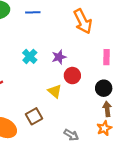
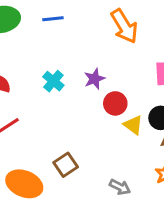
yellow triangle: (55, 91) -> (133, 125), moved

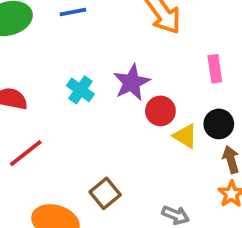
purple star: (94, 79) -> (132, 82), size x1.4

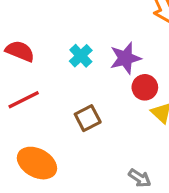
brown square: (105, 193) -> (88, 118), moved

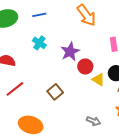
cyan cross: (81, 56) -> (39, 43), moved

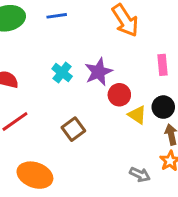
cyan cross: (39, 43) -> (62, 73), moved
gray arrow: (94, 121) -> (140, 174), moved

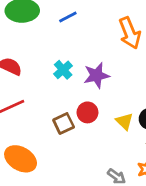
blue line: (57, 16) -> (68, 17), turned -30
red circle: (119, 95) -> (87, 112), moved

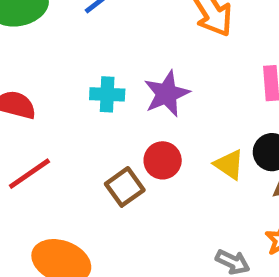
cyan cross: (63, 70) -> (107, 94), turned -36

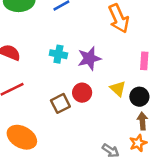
yellow triangle: (229, 164) -> (118, 89), moved

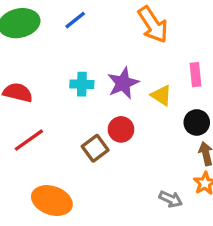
yellow triangle: (118, 89) -> (161, 95), moved

